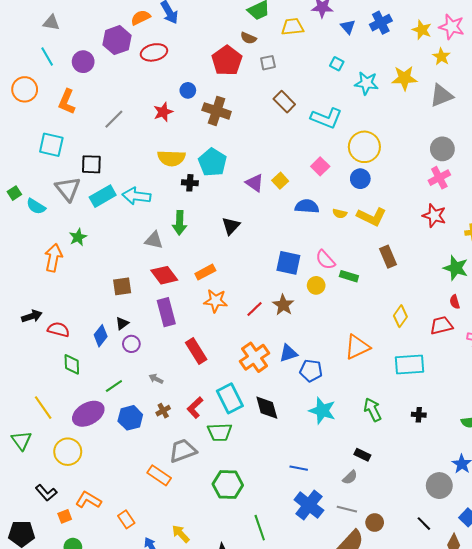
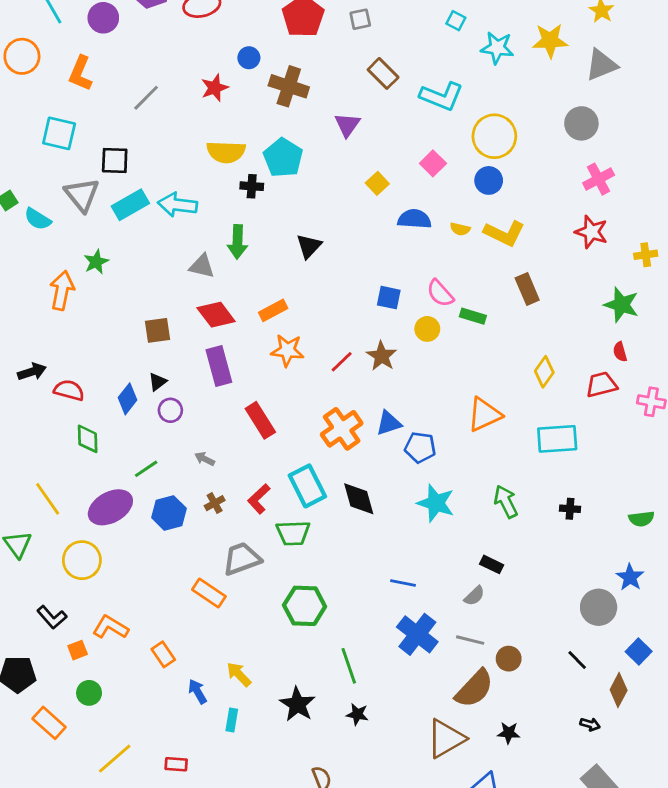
gray circle: (442, 149) -> (581, 123), moved
purple triangle: (255, 183) -> (347, 125), moved, turned 30
blue square: (288, 263) -> (389, 298), size x0.7

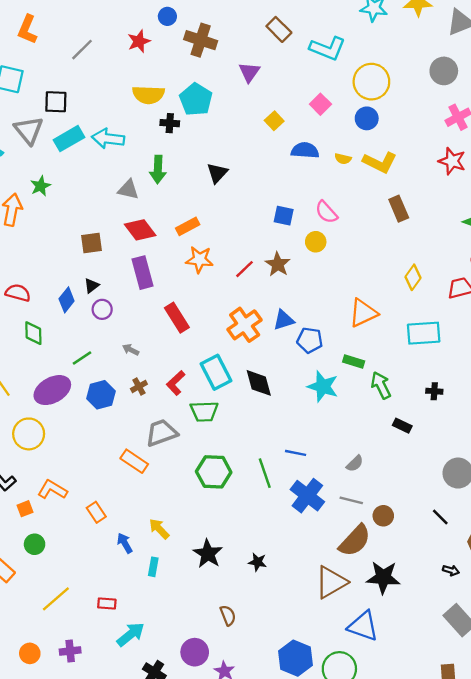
green rectangle: (473, 316) -> (354, 362), moved
black rectangle: (492, 564) -> (402, 426), moved
green line: (349, 666) -> (265, 473), moved
black star: (509, 733) -> (383, 577), size x1.8

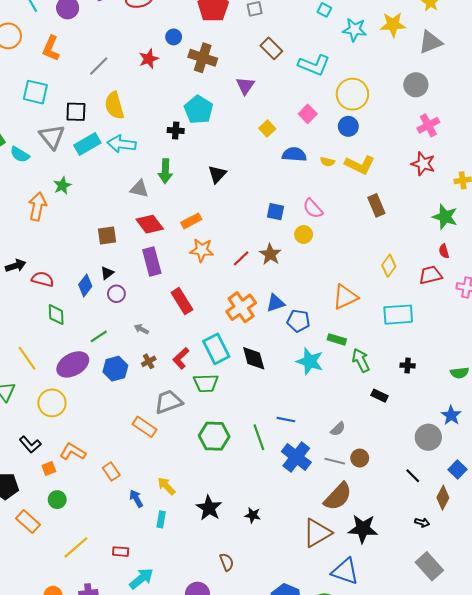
yellow semicircle: (148, 95) -> (114, 106), moved, turned 72
brown circle: (383, 516) -> (360, 458), moved

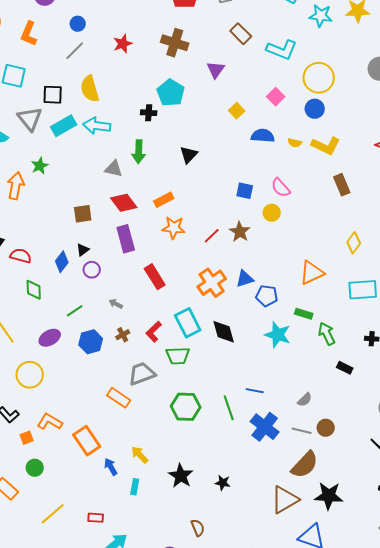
blue circle: (174, 37) -> (78, 24), moved
purple ellipse: (73, 364) -> (50, 338), size x0.7
orange rectangle: (111, 472) -> (87, 441), size x1.6

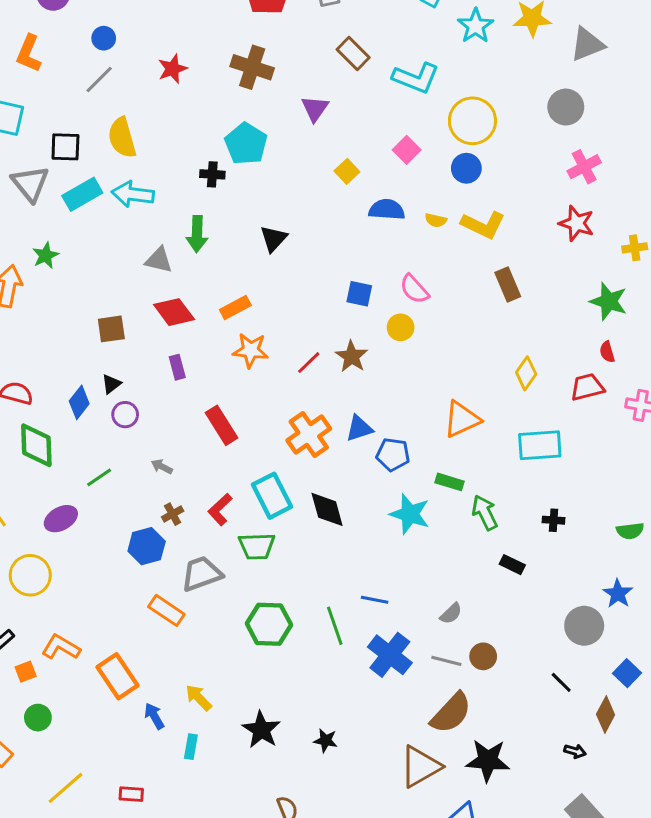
cyan star: (321, 16) -> (476, 26), turned 30
purple rectangle: (126, 239) -> (177, 367), size x0.6
green diamond: (34, 290) -> (36, 445), size x1.4
blue hexagon: (91, 342) -> (147, 546), moved

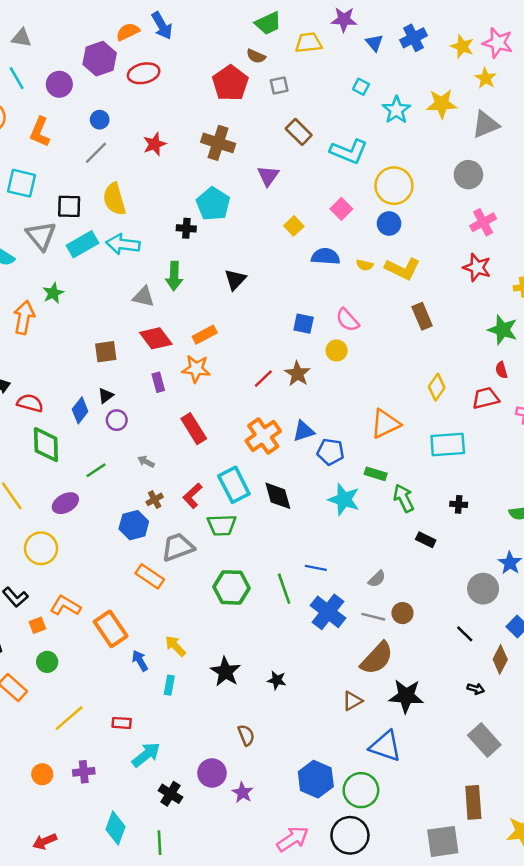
orange star: (251, 350) -> (196, 369), moved
brown triangle: (420, 767) -> (352, 701), size x0.6

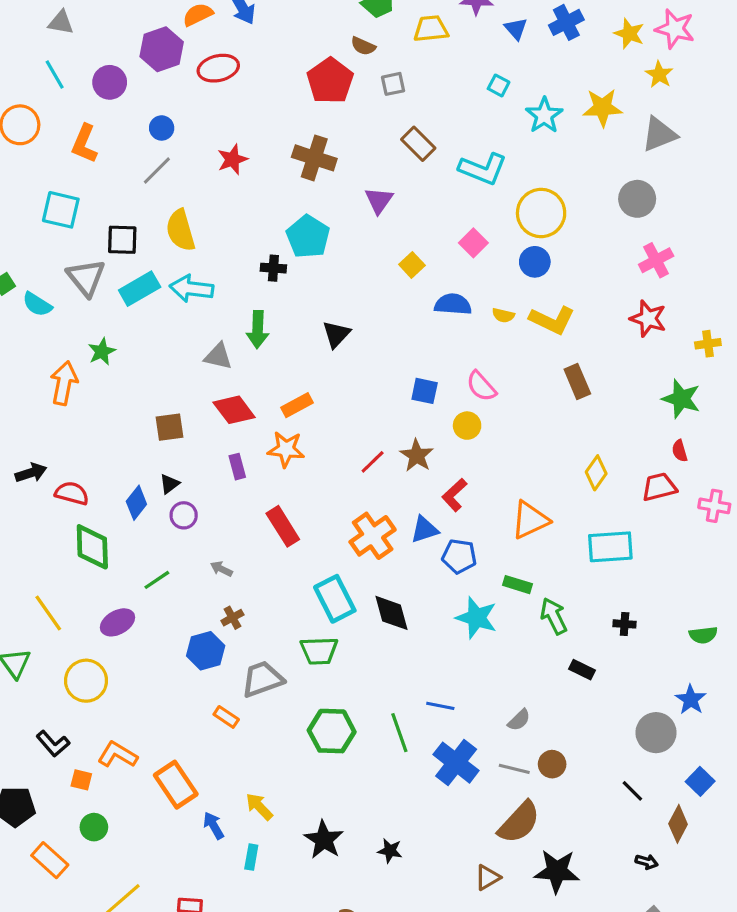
red L-shape: (192, 496) -> (454, 495), moved
orange rectangle: (150, 576) -> (226, 717), size x0.7
orange square: (37, 625) -> (81, 780), turned 35

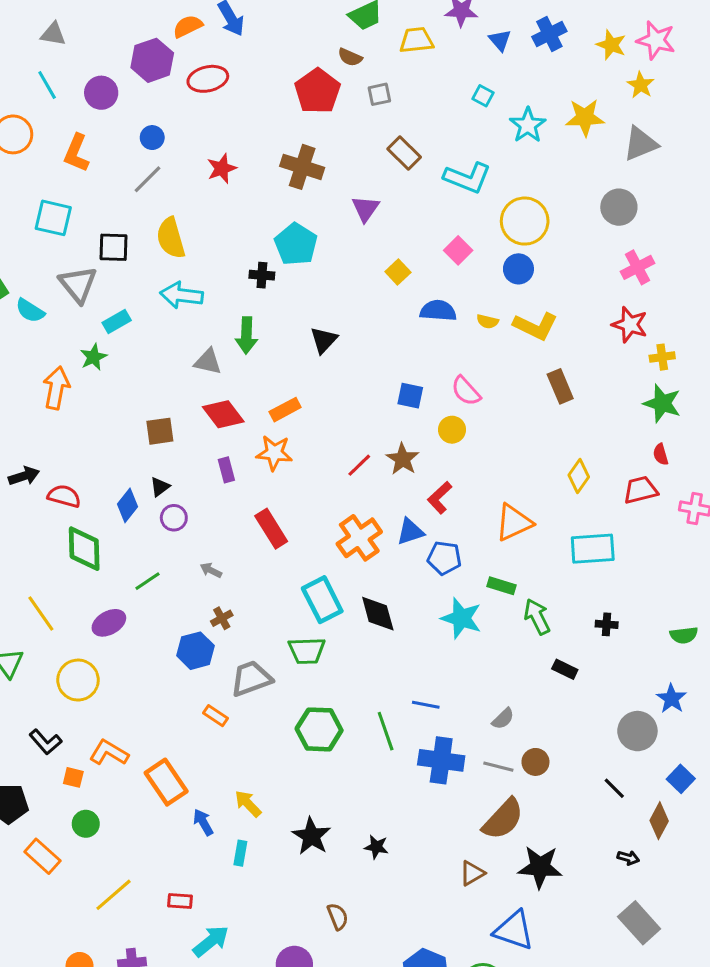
cyan rectangle: (140, 289) -> (117, 321), moved, size x0.7
yellow cross: (708, 344) -> (662, 357), moved
blue cross: (456, 763) -> (441, 760), turned -30

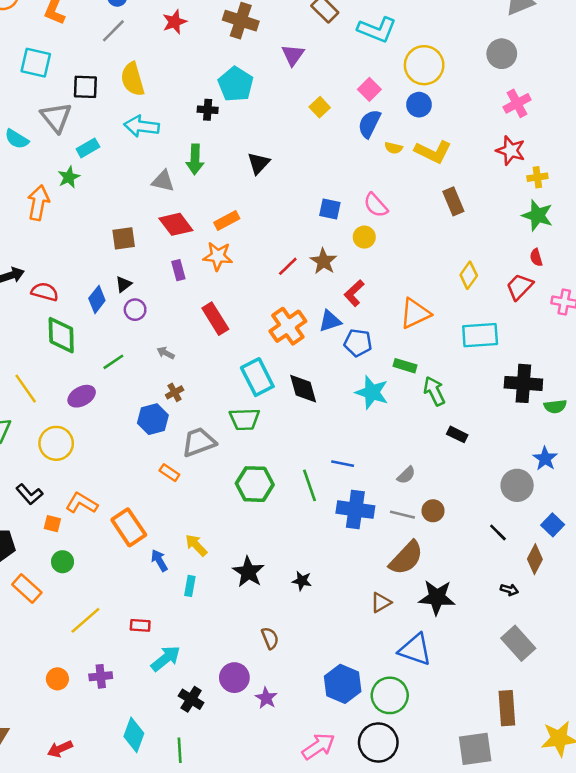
blue semicircle: (438, 311) -> (369, 124), moved, turned -68
red trapezoid: (641, 490) -> (520, 287), turned -32
black cross: (607, 624) -> (523, 383), moved, size x2.0

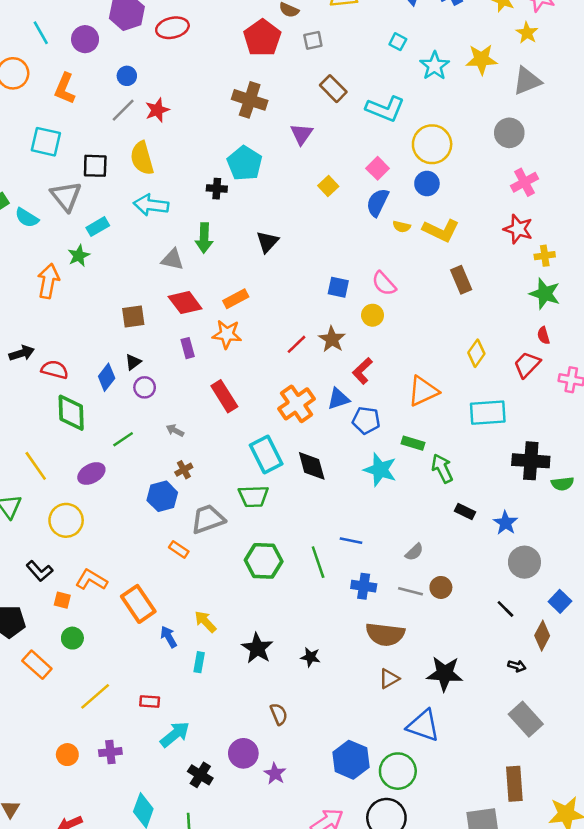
red star: (175, 22) -> (157, 110), moved
blue star: (545, 459) -> (505, 523), moved
blue cross: (355, 510) -> (364, 586), size x0.7
brown semicircle: (406, 558) -> (385, 634), moved, turned 54

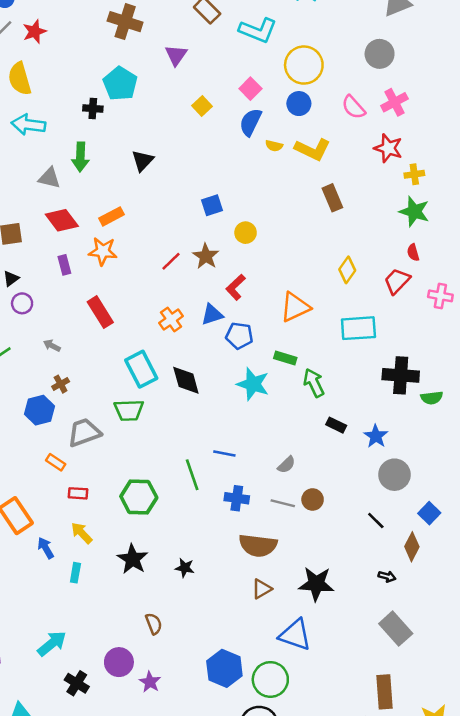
pink semicircle: (384, 284) -> (354, 107), moved
blue square: (338, 287) -> (212, 205), turned -30
orange cross: (297, 404) -> (171, 320), size x0.7
green hexagon: (264, 561) -> (139, 497), moved
red rectangle: (150, 701) -> (78, 493), moved

